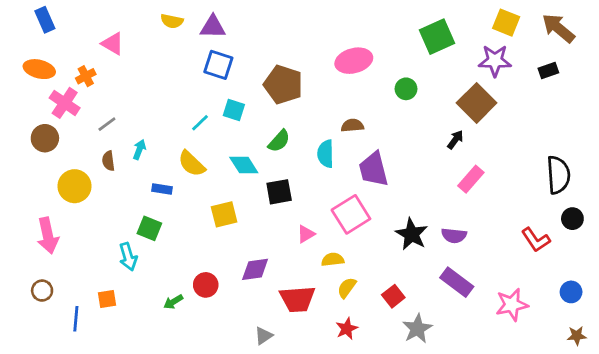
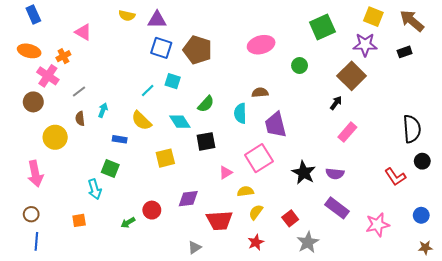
brown pentagon: (283, 85) -> (198, 50), moved
blue line: (76, 319) -> (36, 241), moved

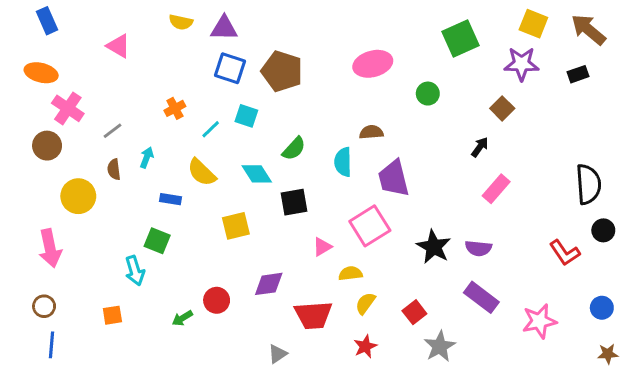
orange cross: (63, 56) -> (175, 108), moved
brown square: (352, 76) -> (502, 108), size x0.6

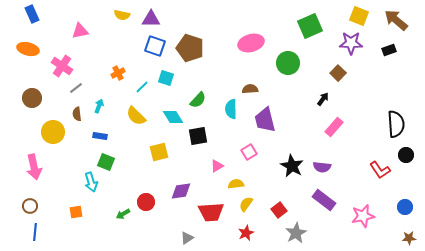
pink triangle: (118, 46) -> (80, 31), turned -42
green circle: (428, 94) -> (288, 63), size x1.5
pink cross: (68, 108) -> (62, 66), moved
blue rectangle: (170, 199) -> (100, 136), moved
pink square: (370, 226) -> (249, 152), size x0.6

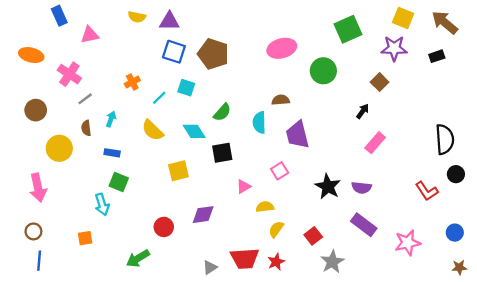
blue rectangle: (32, 14) -> (59, 16), moved
red trapezoid: (211, 212) -> (245, 258), moved
green arrow: (123, 214) -> (138, 258), moved, size x1.5

